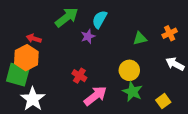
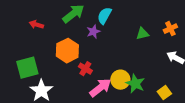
red arrow: (34, 38) -> (36, 25), moved
orange hexagon: (26, 58) -> (67, 51), moved
yellow circle: (129, 70) -> (120, 80), moved
green square: (18, 75) -> (27, 68), turned -30

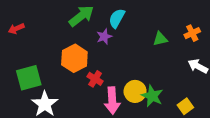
red arrow: (36, 25) -> (16, 29), moved, turned -40
pink arrow: (100, 88) -> (112, 101), turned 125

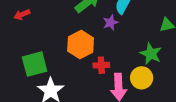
red cross: (95, 79) -> (101, 65), turned -35
green star: (152, 96) -> (151, 54), moved

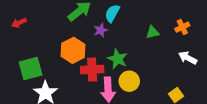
green star: (151, 54) -> (118, 59), moved
red cross: (101, 65) -> (92, 70), size x1.5

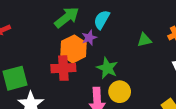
orange hexagon: (73, 50) -> (74, 49), moved
red cross: (92, 70) -> (63, 68), moved

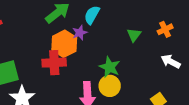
green triangle: (144, 40) -> (134, 35), turned -40
green star: (107, 68) -> (110, 67), moved

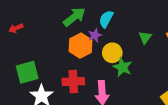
red cross: (54, 63) -> (73, 81), moved
yellow circle: (110, 86) -> (112, 53), moved

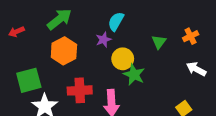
green arrow: (74, 17) -> (59, 19), moved
orange hexagon: (80, 46) -> (64, 51), moved

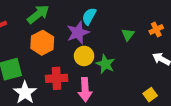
purple star: (103, 40) -> (78, 33), size x1.6
yellow circle: (123, 59) -> (84, 56), moved

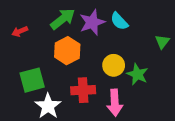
cyan semicircle: (89, 16) -> (119, 21), turned -72
purple star: (78, 33) -> (92, 22), moved

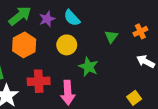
purple star: (92, 22) -> (47, 19), size x0.7
yellow circle: (114, 65) -> (67, 45), moved

